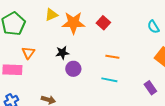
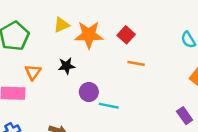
black star: (62, 53) -> (66, 66), moved
orange line: (112, 57) -> (136, 63), moved
cyan line: (109, 80) -> (109, 106), moved

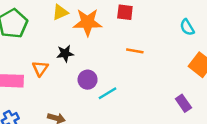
red square: (126, 35) -> (125, 12), moved, turned -35
orange triangle: (33, 72) -> (40, 68), moved
cyan line: (109, 106) -> (107, 93), turned -42

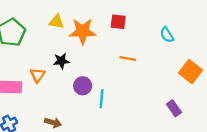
yellow triangle: (60, 12) -> (57, 22), turned 35
cyan semicircle: (187, 27) -> (167, 35), moved
cyan line: (107, 93) -> (102, 99), turned -54

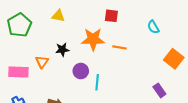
orange star: (83, 31) -> (93, 39), moved

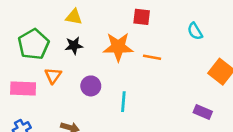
green pentagon: (19, 25) -> (33, 44), moved
black star: (62, 50) -> (74, 46), moved
purple circle: (81, 71) -> (91, 86), moved
purple rectangle: (159, 90) -> (203, 112), turned -32

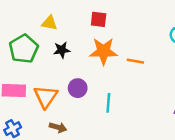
yellow triangle: (74, 17) -> (49, 23), moved
red square: (142, 17) -> (99, 19), moved
orange triangle: (53, 76) -> (46, 97), moved, size x1.5

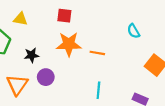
black star: (62, 50) -> (31, 55), moved
cyan line: (108, 103) -> (98, 90), moved

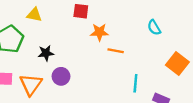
orange star: (69, 44) -> (99, 32), moved, size x0.7
cyan line: (98, 90) -> (135, 83), moved

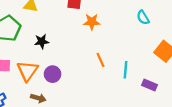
orange line: (116, 51) -> (100, 60), moved, turned 56
purple circle: (61, 76) -> (53, 74), moved

